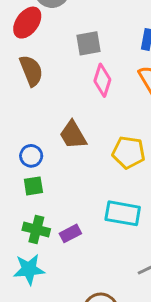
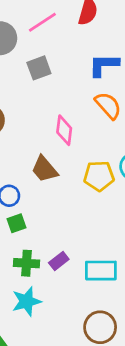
gray square: (89, 43) -> (39, 68), moved
pink diamond: (102, 80) -> (64, 130), moved
cyan rectangle: (123, 213) -> (101, 271), moved

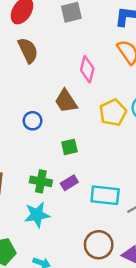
yellow pentagon: (99, 176) -> (113, 113), turned -30
green square: (16, 223) -> (69, 147), moved

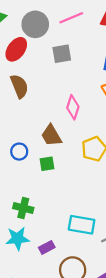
green square: (69, 147) -> (47, 164), moved
purple rectangle: (69, 183) -> (47, 247), moved

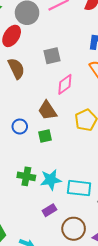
gray square: (62, 54) -> (52, 56), moved
pink diamond: (73, 107) -> (65, 84), turned 40
cyan star: (18, 238) -> (51, 180), moved

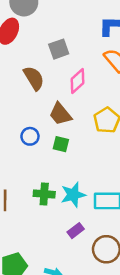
brown semicircle: (16, 69) -> (34, 78), moved
green square: (45, 136) -> (61, 144), turned 32

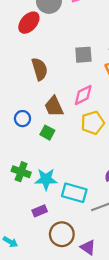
gray square: (59, 49) -> (83, 55), moved
pink diamond: (77, 81) -> (83, 95), moved

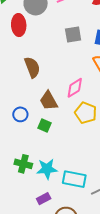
red ellipse: (29, 23) -> (19, 25), turned -40
gray square: (83, 55) -> (73, 35), moved
yellow pentagon: (93, 123) -> (86, 113), turned -30

